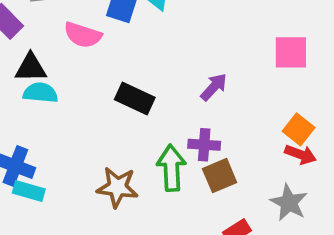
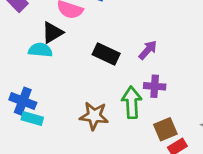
black triangle: (31, 68) -> (52, 33), moved, turned -30
purple arrow: (214, 87) -> (148, 50), moved
brown square: (220, 176) -> (165, 129), moved

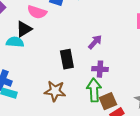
black rectangle: (106, 54) -> (67, 59), moved, turned 54
green arrow: (132, 102) -> (94, 90), moved

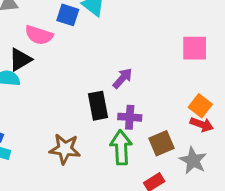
black rectangle: (67, 59) -> (98, 106), moved
brown square: (108, 101) -> (161, 143), moved

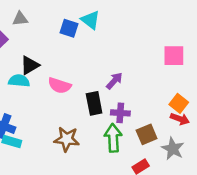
pink semicircle: (39, 35) -> (60, 85), moved

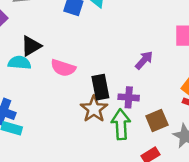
purple arrow: (114, 81) -> (144, 60), moved
brown star: (67, 139) -> (94, 109), moved, turned 30

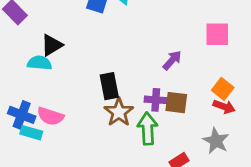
pink semicircle: (63, 68) -> (50, 116), moved
black rectangle: (100, 87) -> (109, 86), moved
brown square: (157, 121) -> (176, 103), moved, turned 30

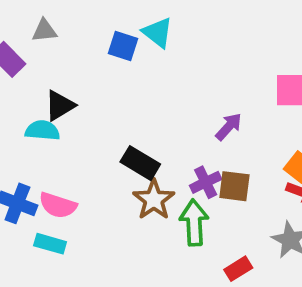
black rectangle: (109, 86) -> (140, 163), turned -48
purple cross: (156, 100) -> (206, 182), turned -30
cyan rectangle: (31, 133) -> (50, 244), moved

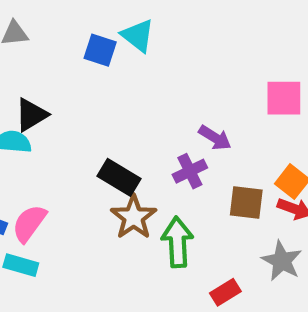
purple arrow: (229, 127) -> (215, 138), turned 80
purple cross: (206, 182) -> (190, 171), moved
brown square: (234, 186) -> (246, 202), moved
pink semicircle: (58, 205) -> (29, 223), turned 108

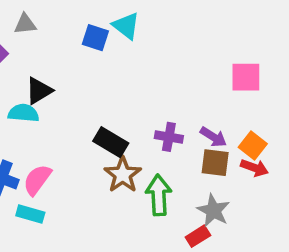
purple arrow: (215, 138) -> (213, 137), moved
purple cross: (190, 171) -> (169, 137), turned 36
gray star: (282, 261) -> (213, 211), moved

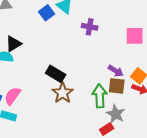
blue square: (95, 38) -> (47, 13), turned 35
purple cross: (169, 137) -> (90, 27), moved
green arrow: (159, 195) -> (100, 96), moved

